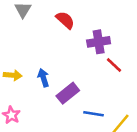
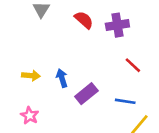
purple cross: (99, 42) -> (117, 25), moved
blue line: (93, 114) -> (125, 101), moved

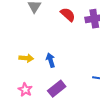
purple rectangle: (86, 94) -> (57, 89), moved

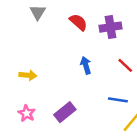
blue arrow: (51, 60) -> (86, 65), moved

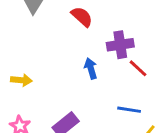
purple cross: (110, 27) -> (120, 45), moved

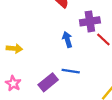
blue line: (129, 110) -> (71, 71), moved

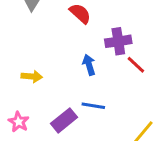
yellow arrow: (14, 48) -> (32, 76), moved

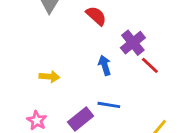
purple cross: (118, 41) -> (133, 43), turned -30

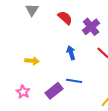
purple cross: (133, 43) -> (91, 27), moved

